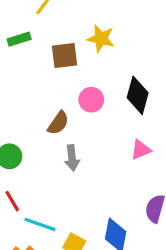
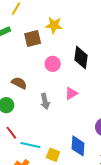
brown semicircle: (58, 123) -> (19, 83), moved, turned -91
pink triangle: (141, 150) -> (71, 93), moved

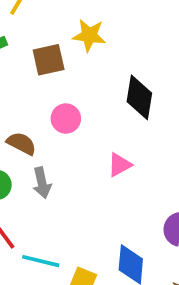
pink circle: (53, 64) -> (66, 119), moved
gray arrow: (45, 101) -> (42, 183), moved

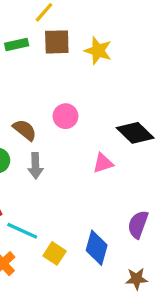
brown square: (49, 60) -> (57, 42), moved
black diamond: (139, 97) -> (135, 133), moved, turned -66

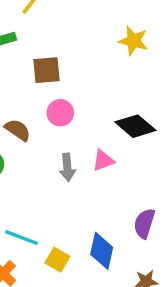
brown square: (57, 42) -> (46, 70), moved
yellow star: (98, 51) -> (133, 41), moved
gray arrow: (35, 166) -> (67, 167), moved

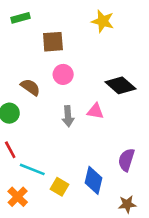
yellow star: (133, 41) -> (103, 21), moved
pink triangle: (103, 160) -> (95, 111), turned 30

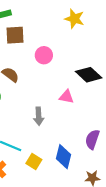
brown square: (53, 42) -> (15, 35), moved
pink circle: (63, 74) -> (44, 55), moved
gray arrow: (68, 116) -> (39, 116), moved

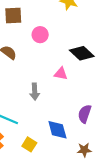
blue diamond: (64, 157) -> (57, 130), turned -30
yellow square: (34, 161) -> (29, 144), moved

